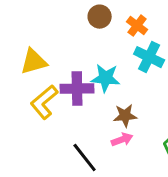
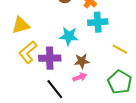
cyan cross: (149, 57) -> (98, 22), turned -30
purple cross: (77, 89) -> (50, 58), moved

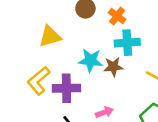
yellow triangle: (21, 25) -> (50, 36), moved
brown star: (82, 61) -> (113, 67), moved

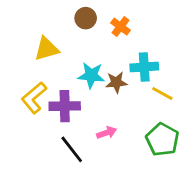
cyan cross: (127, 43) -> (144, 67), moved

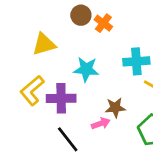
orange cross: (121, 27) -> (103, 23), moved
brown star: (116, 82) -> (115, 108), moved

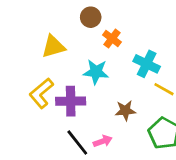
orange cross: (103, 23) -> (112, 39), moved
cyan cross: (136, 61) -> (147, 64), turned 30
pink arrow: (101, 123) -> (103, 141), moved

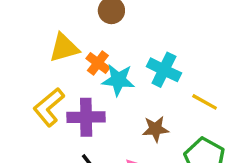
orange cross: (112, 39) -> (98, 63), moved
cyan cross: (147, 64) -> (164, 70), moved

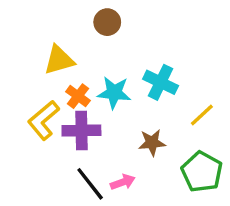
orange cross: (98, 63) -> (78, 96), moved
yellow line: (205, 102) -> (202, 115), turned -72

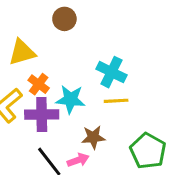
cyan star: (114, 93) -> (71, 99), moved
yellow line: (202, 115) -> (116, 101), moved, turned 40
brown star: (152, 143) -> (93, 137), moved

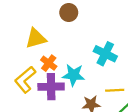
yellow line: (116, 101) -> (115, 90), moved

